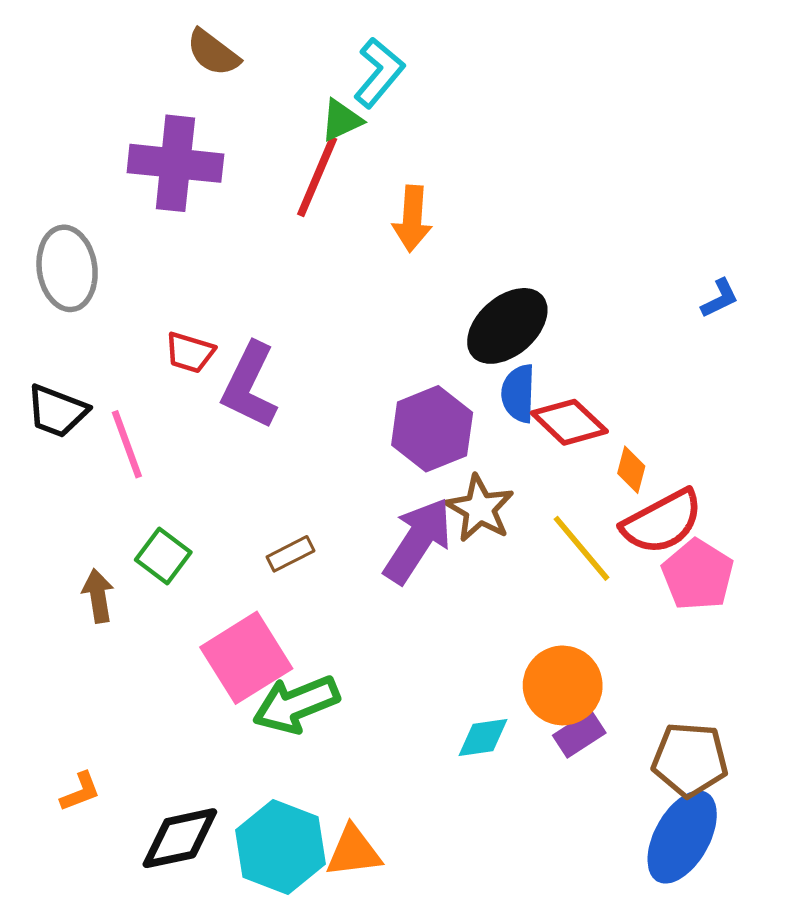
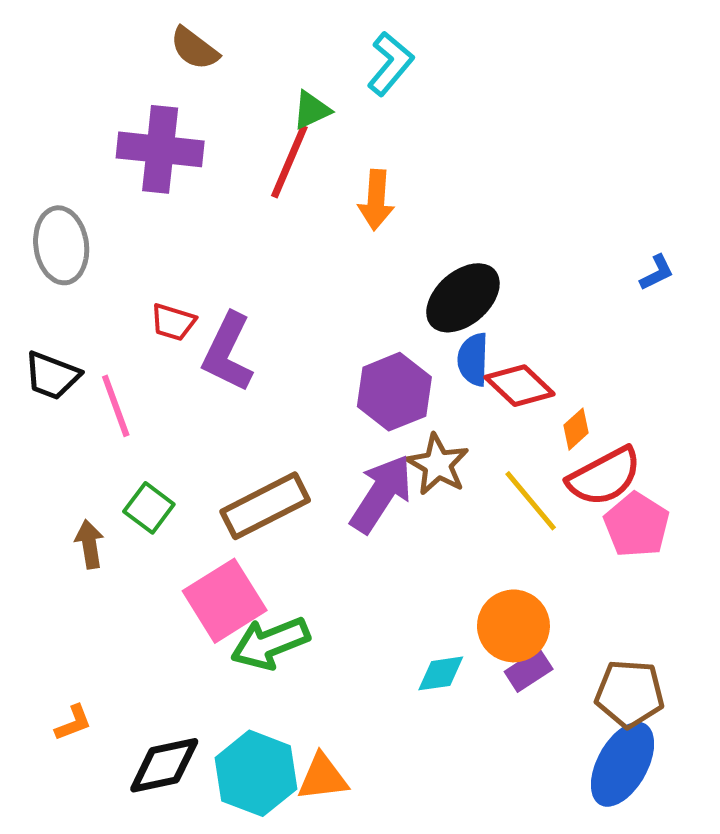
cyan L-shape: (379, 73) -> (390, 64), moved
orange diamond: (631, 470) -> (576, 429), turned 33
brown rectangle: (291, 554) -> (265, 506), size x2.0

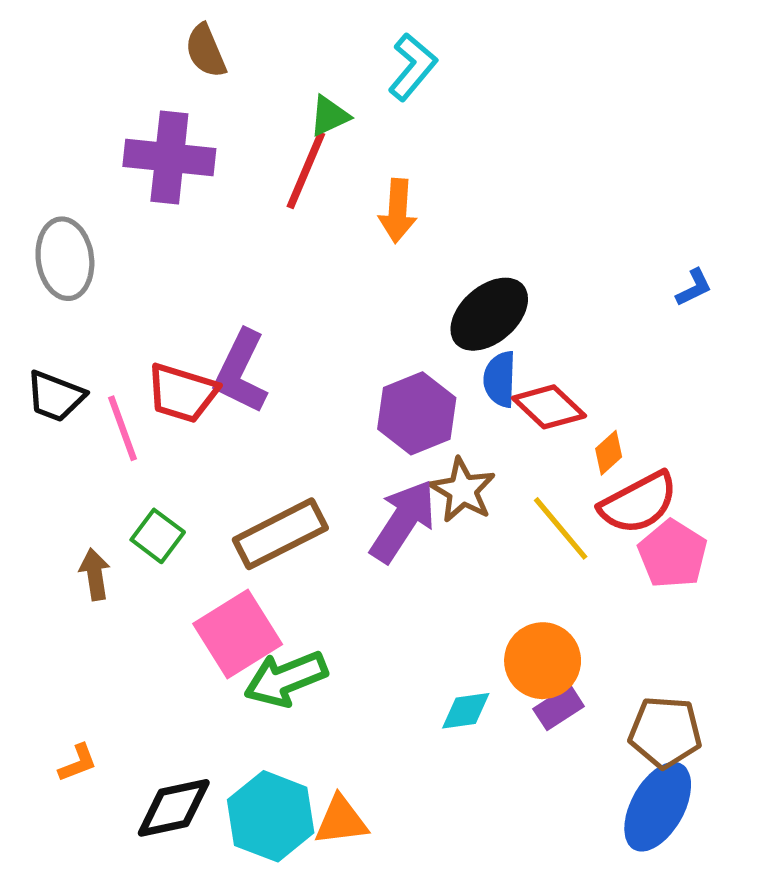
brown semicircle: (194, 48) -> (206, 51), turned 30
red trapezoid: (173, 322) -> (182, 393), moved, size x1.5

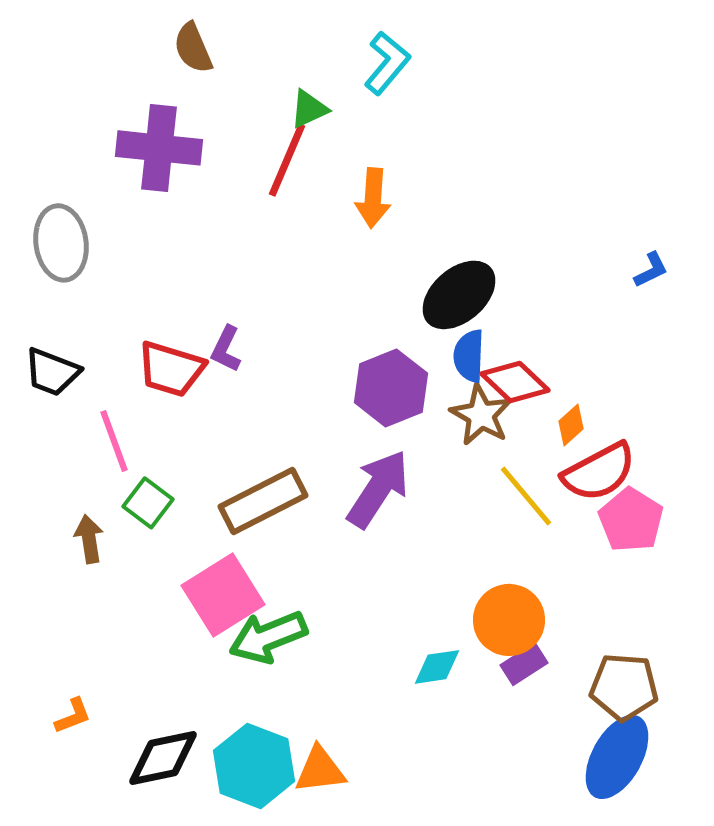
purple L-shape: (241, 372) -> (226, 349), size x0.6
pink line: (123, 428) -> (114, 441), moved
brown star: (463, 490) -> (481, 415), moved

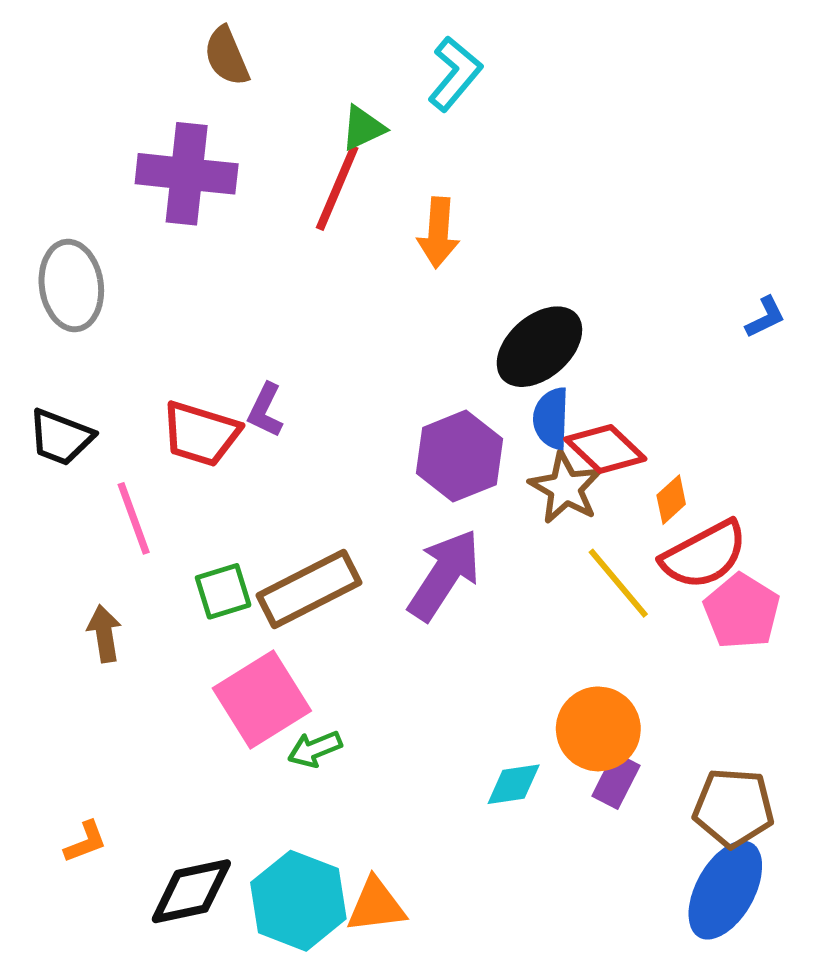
green square: (148, 503) -> (223, 591), moved, turned 36
green arrow: (268, 637) -> (315, 749), size x0.6
purple rectangle: (524, 664) -> (616, 781), turned -30

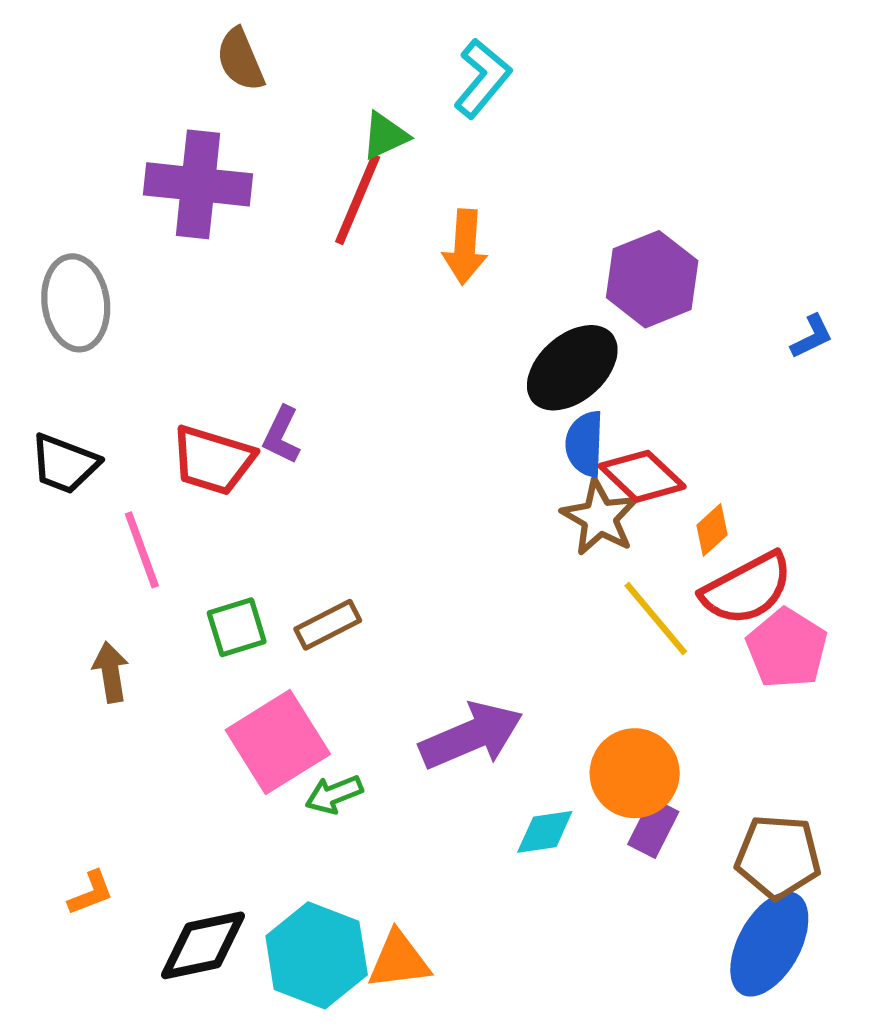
purple hexagon: (459, 456) -> (652, 279), moved
purple arrow: (444, 575) -> (471, 736), moved, turned 34
brown rectangle: (309, 589) -> (328, 625), size x0.6

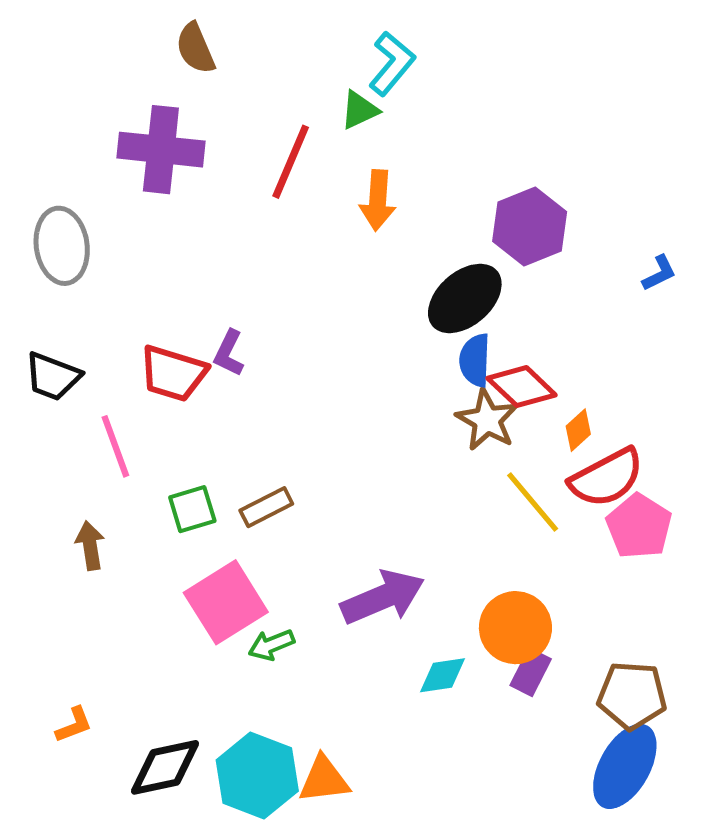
green triangle: (385, 136) -> (359, 110), moved

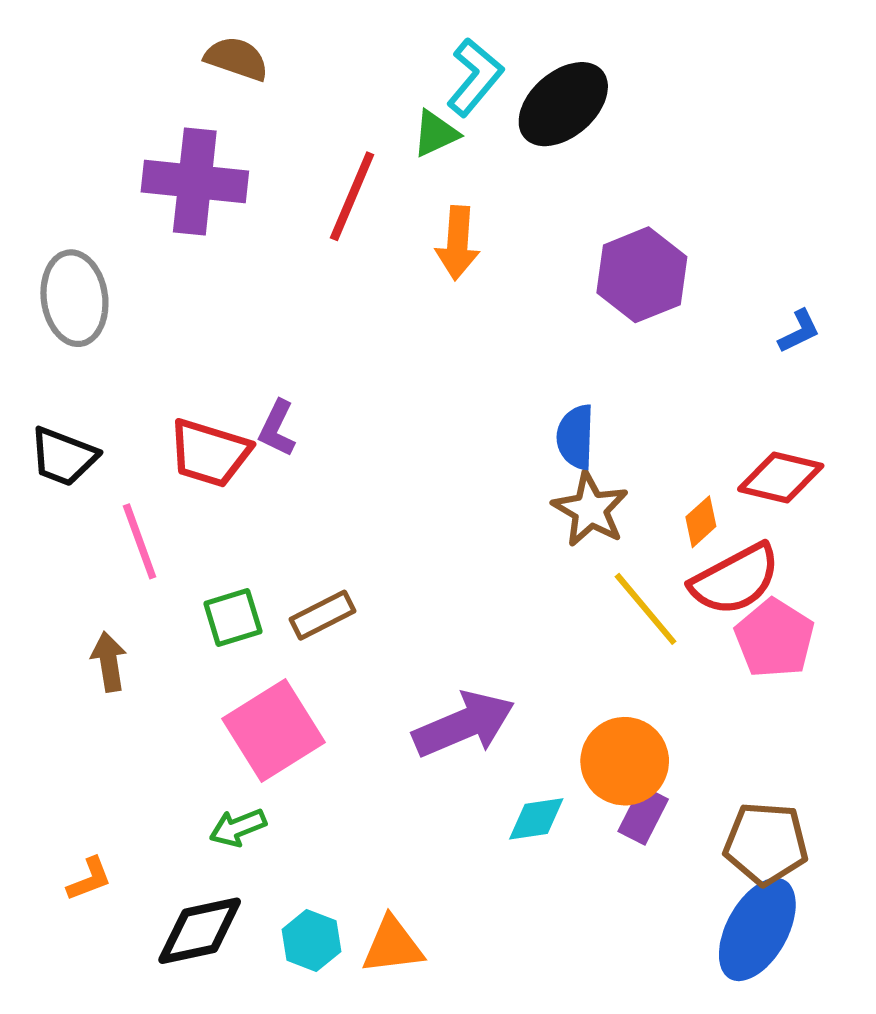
brown semicircle: (195, 48) -> (237, 59), turned 132
black ellipse: (465, 298) -> (563, 104), moved
red diamond: (522, 387) -> (781, 477), moved, turned -30
green arrow: (271, 645) -> (238, 828), moved
cyan hexagon: (257, 775) -> (311, 941), size x0.6

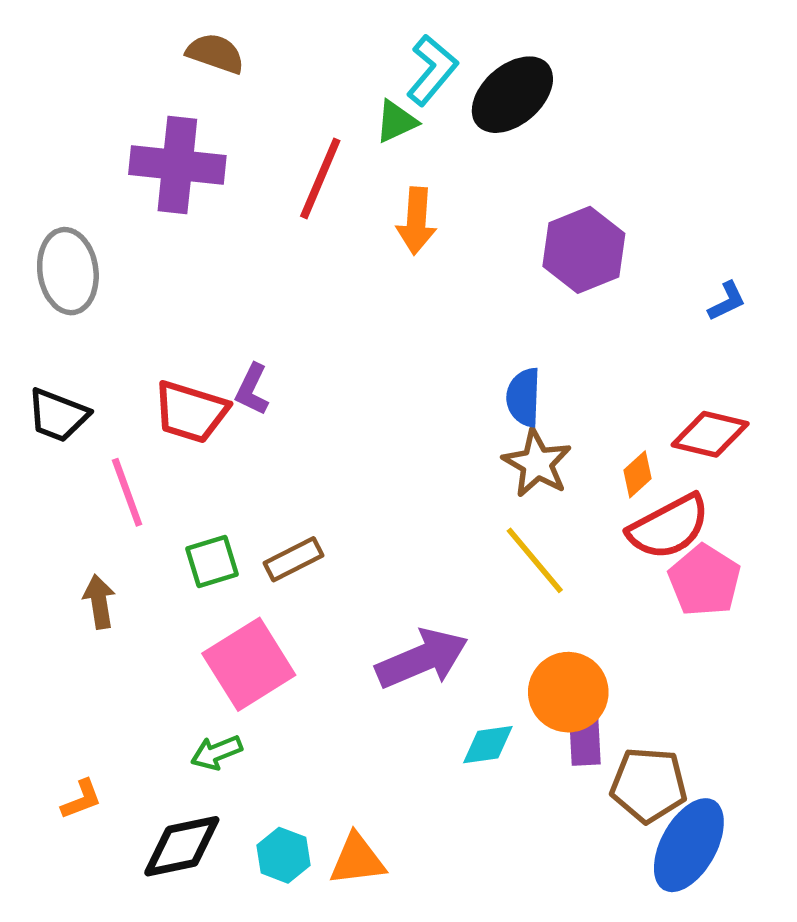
yellow line: (646, 609) -> (535, 560), moved
purple rectangle: (643, 815) -> (585, 741), turned -30
brown pentagon: (766, 843) -> (649, 785), moved

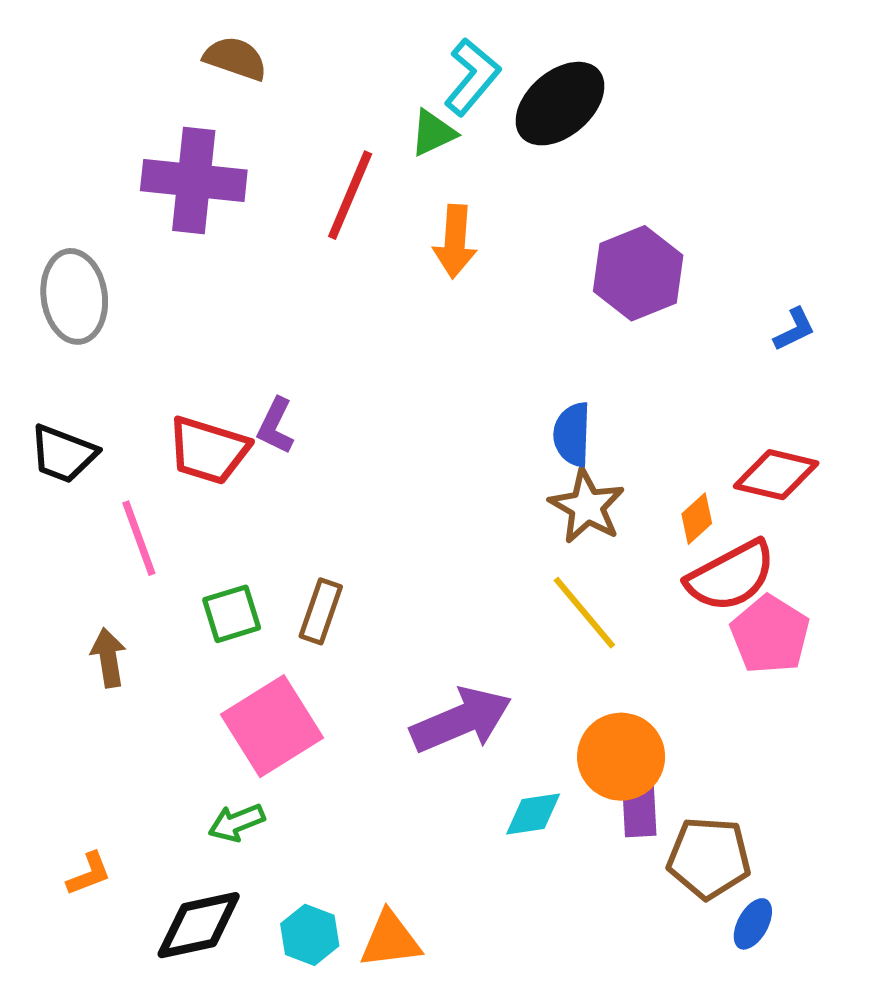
brown rectangle: (294, 559) -> (321, 611), turned -44
blue ellipse: (689, 845) -> (753, 924), size x0.5

